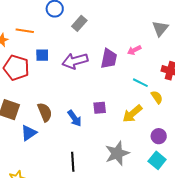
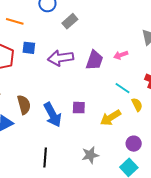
blue arrow: (75, 118) -> (53, 115), size x1.4
gray star: (117, 153) -> (90, 155), size x0.7

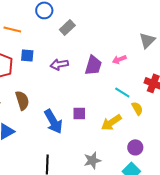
purple arrow: (61, 58) -> (59, 64), size x0.7
brown semicircle: (24, 105) -> (22, 100), moved

